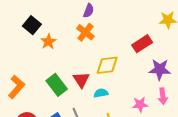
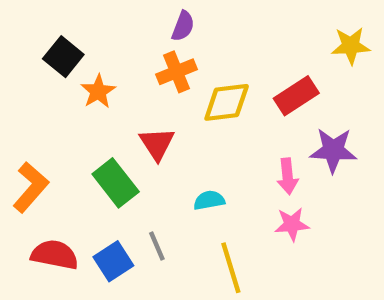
orange cross: (85, 32) -> (176, 72), turned 30
yellow diamond: (107, 65) -> (227, 102), moved
red triangle: (81, 80) -> (157, 144), moved
pink arrow: (163, 96) -> (288, 176), moved

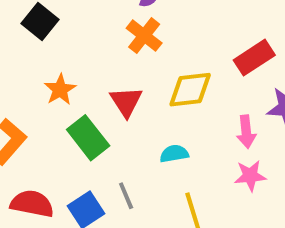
orange cross: (176, 72) -> (144, 36), turned -30
orange star: (98, 91) -> (60, 90), moved
yellow diamond: (227, 102) -> (190, 90), moved

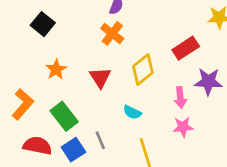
yellow diamond: (190, 90) -> (143, 69), turned -32
green rectangle: (88, 138) -> (64, 116), moved
cyan semicircle: (174, 154) -> (132, 112), turned -144

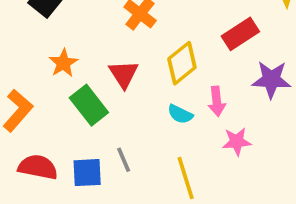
pink arrow: (180, 98) -> (217, 101), moved
cyan semicircle: (132, 112) -> (180, 114), moved
green rectangle: (64, 116) -> (89, 105), moved
blue square: (73, 150) -> (87, 173), turned 30

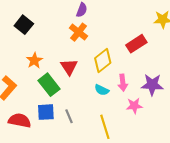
purple star: (271, 80) -> (152, 85), moved
blue square: (87, 173) -> (46, 112), moved

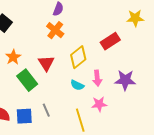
pink star: (134, 106) -> (99, 104), moved
blue square: (46, 112) -> (24, 116), moved

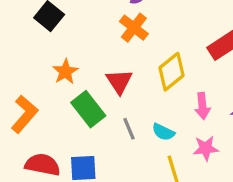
cyan semicircle: (77, 85) -> (163, 132), moved
gray line: (46, 110) -> (129, 129), moved

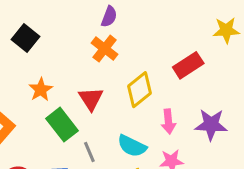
gray line: (129, 129) -> (89, 152), moved
cyan semicircle: (163, 132) -> (132, 146), size x1.4

